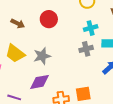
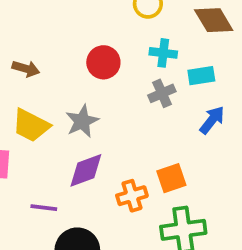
red circle: (49, 19) -> (103, 62), moved
cyan cross: (91, 28) -> (163, 53), turned 32

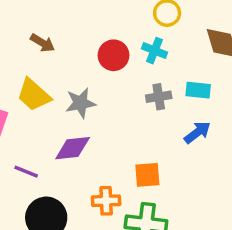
cyan cross: (163, 53) -> (154, 51), moved
orange cross: (132, 196) -> (106, 201), moved

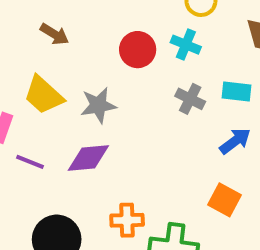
gray cross: (159, 97) -> (190, 99), turned 35
purple line: (26, 172) -> (30, 162), moved
orange square: (147, 175) -> (225, 200), moved, turned 32

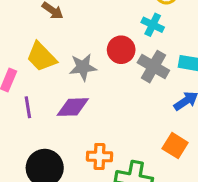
red circle: (138, 50) -> (121, 50), moved
gray cross: (190, 99) -> (153, 67), size x1.4
purple line: (30, 162) -> (28, 107), turned 55

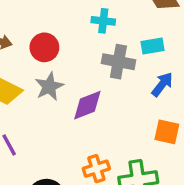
red circle: (121, 50) -> (44, 47), moved
purple diamond: (73, 107) -> (87, 105), moved

